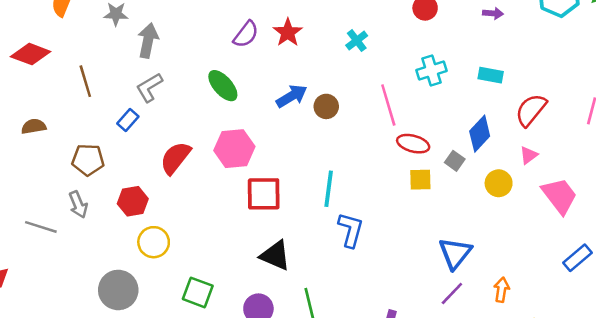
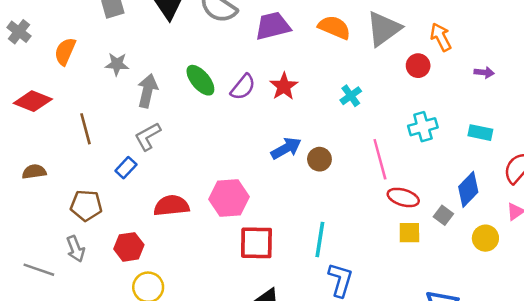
green ellipse: (223, 86) -> (200, 80), moved
red semicircle: (175, 158) -> (171, 206), turned 44

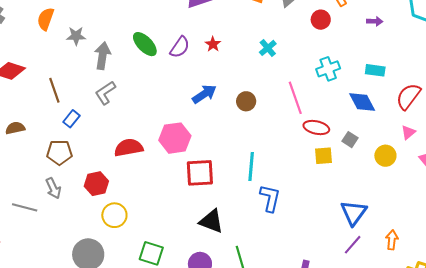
orange semicircle: (65, 51) -> (46, 19), moved
red star: (284, 86) -> (213, 44), size x0.7
blue arrow: (286, 148) -> (204, 94), moved
blue rectangle: (126, 168) -> (71, 119), moved
blue diamond: (468, 189) -> (362, 102), moved, turned -68

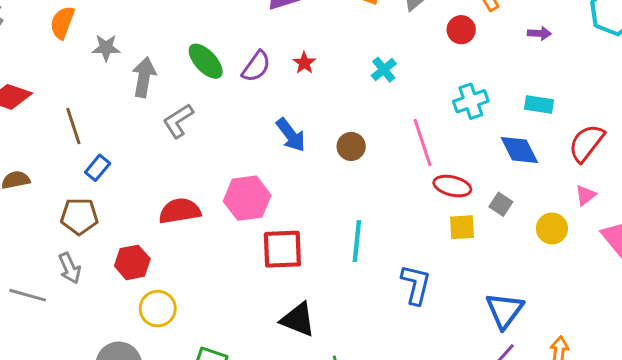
gray L-shape: (105, 93) -> (178, 121), moved
blue arrow: (204, 94) -> (291, 135), turned 85
blue L-shape: (270, 198) -> (416, 284), moved

